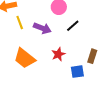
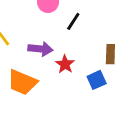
purple arrow: (42, 28) -> (40, 49), moved

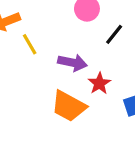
orange trapezoid: (22, 82) -> (69, 106), moved

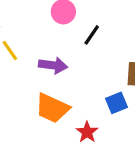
red star: (99, 83) -> (87, 132), moved

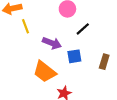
blue square: (116, 103) -> (74, 56), moved

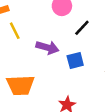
orange trapezoid: (45, 72) -> (20, 85), moved, turned -35

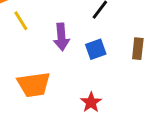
purple arrow: (47, 48) -> (61, 37), turned 75

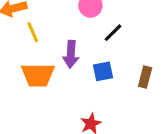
orange trapezoid: (34, 85) -> (38, 75), moved

